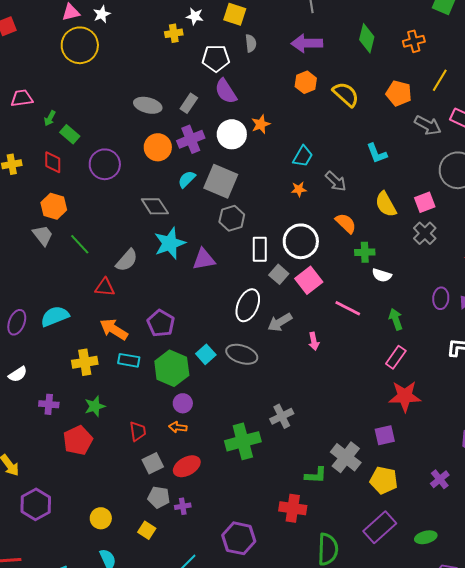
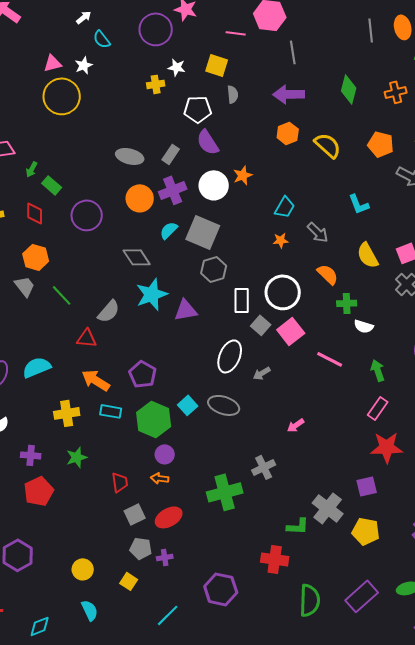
gray arrow: (280, 322) -> (262, 373), size x0.7
pink arrow: (314, 341) -> (296, 425), moved, turned 66
red pentagon: (78, 440) -> (39, 491), moved
purple rectangle: (380, 527) -> (362, 596), moved

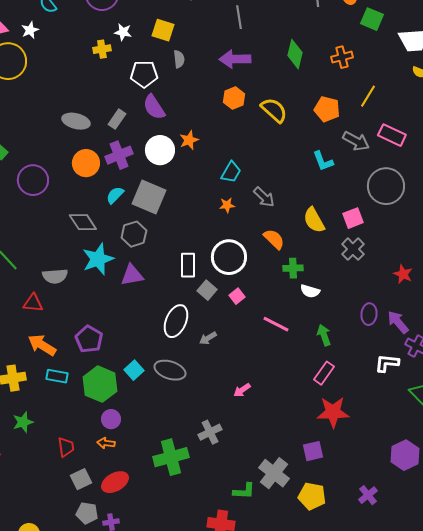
cyan L-shape: (359, 204) -> (323, 161), moved
gray hexagon: (214, 269) -> (134, 234), moved
gray semicircle: (109, 311) -> (55, 276), turned 45
pink square: (291, 331) -> (237, 296), size x0.6

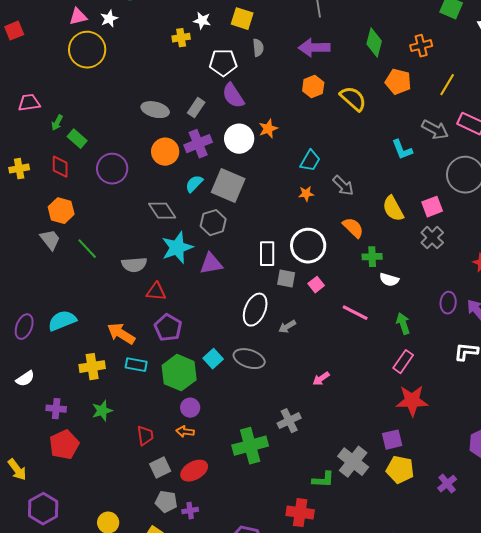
orange pentagon: (327, 109) -> (398, 82), moved
gray square: (207, 290) -> (286, 279), turned -30
red triangle: (33, 303) -> (156, 292), moved
yellow pentagon: (312, 496) -> (400, 470), moved

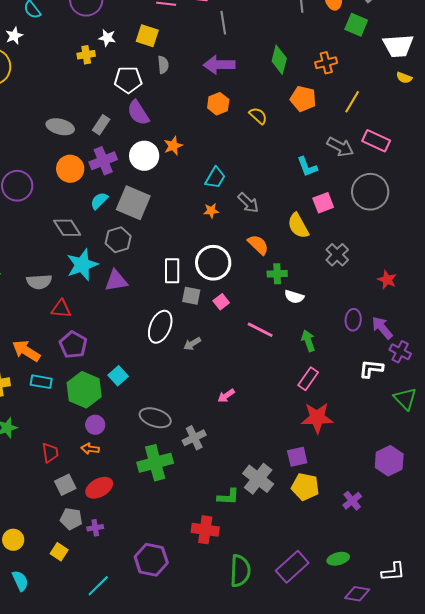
yellow semicircle: (353, 99) -> (258, 116), size x0.7
pink square: (432, 207) -> (323, 203), moved
gray ellipse: (249, 359) -> (155, 418), moved

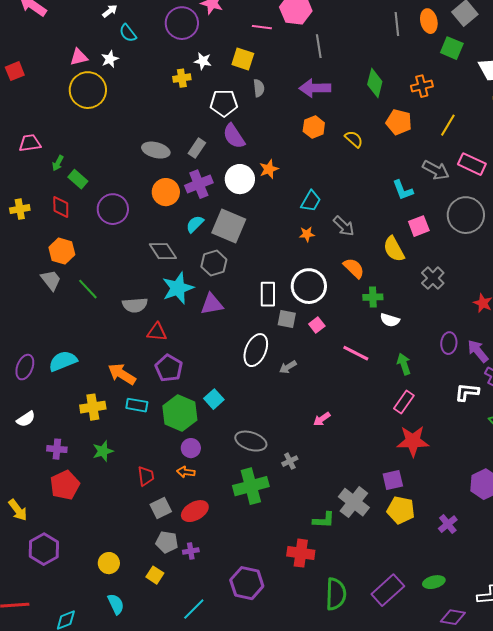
gray cross: (194, 438) -> (290, 461), size x0.7

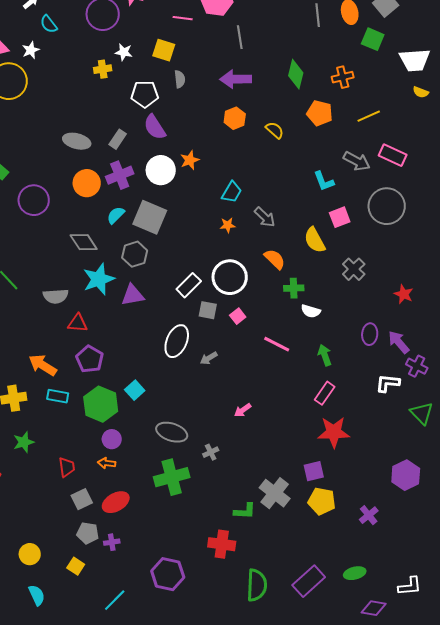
yellow line: (448, 125) -> (369, 116), turned 35
white rectangle: (268, 294) -> (189, 285), turned 45

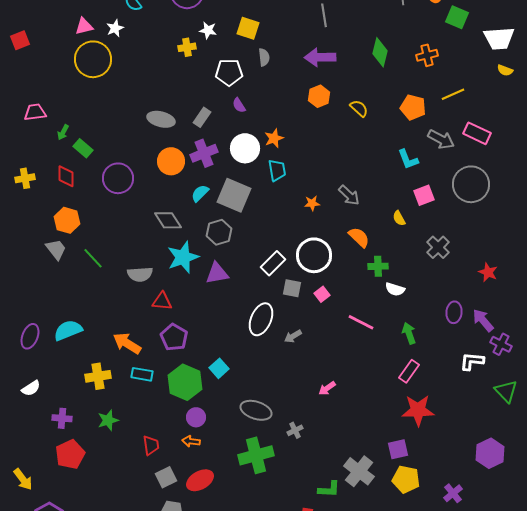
orange pentagon: (320, 113) -> (413, 107), moved
purple semicircle: (155, 127) -> (239, 105), size x0.6
cyan trapezoid: (232, 192) -> (277, 170), moved, turned -40
yellow semicircle: (315, 240) -> (399, 218), size x0.6

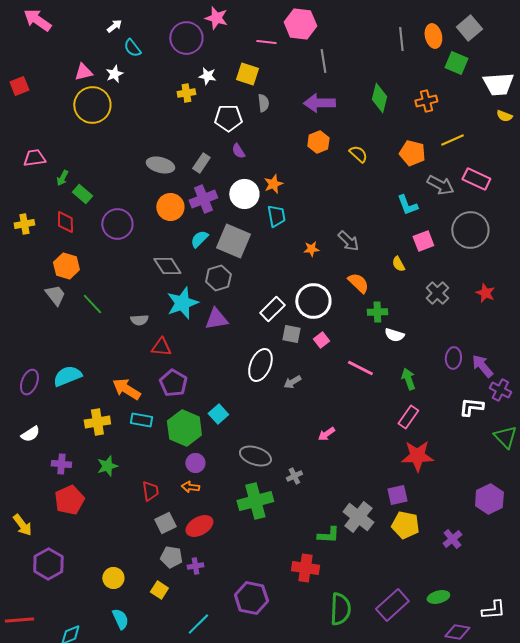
red star: (488, 272) -> (485, 293), moved
gray semicircle: (140, 274) -> (139, 320), size x0.7

